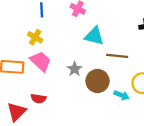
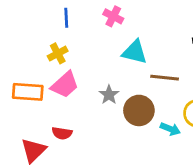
yellow cross: (35, 37) -> (58, 53), turned 32
pink trapezoid: (41, 61) -> (65, 85), turned 95

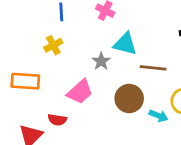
pink trapezoid: (65, 85) -> (80, 92), moved
gray star: (109, 95) -> (101, 61), moved

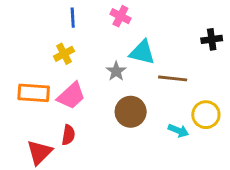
pink trapezoid: (80, 92) -> (71, 96), moved
brown circle: (129, 98) -> (131, 112), moved
red semicircle: (57, 120) -> (68, 135), turned -90

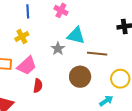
brown circle: (131, 112) -> (80, 77), moved
cyan arrow: (178, 131) -> (106, 101), moved, turned -56
red semicircle: (68, 135) -> (38, 86), moved

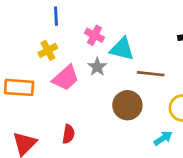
pink cross: (61, 10) -> (95, 35), moved
pink trapezoid: (27, 66) -> (66, 78), moved
red semicircle: (38, 86) -> (68, 134), moved

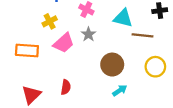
cyan triangle: (122, 49) -> (123, 18), moved
brown line: (151, 74) -> (142, 35), moved
cyan arrow: (163, 138) -> (120, 90), moved

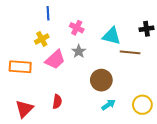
yellow circle: (155, 67) -> (142, 105), moved

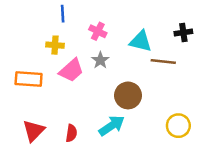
yellow cross: (42, 39) -> (55, 45), turned 32
red semicircle: (57, 102) -> (71, 133), moved
cyan arrow: (109, 105) -> (112, 126), moved, size x1.5

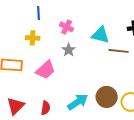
pink trapezoid: (71, 70) -> (46, 70), moved
brown circle: (128, 95) -> (107, 97), moved

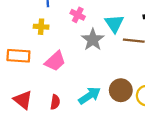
cyan triangle: (101, 35) -> (114, 23), turned 42
gray star: (69, 50) -> (93, 40), moved, size x1.5
red triangle: (16, 106) -> (23, 100), turned -36

